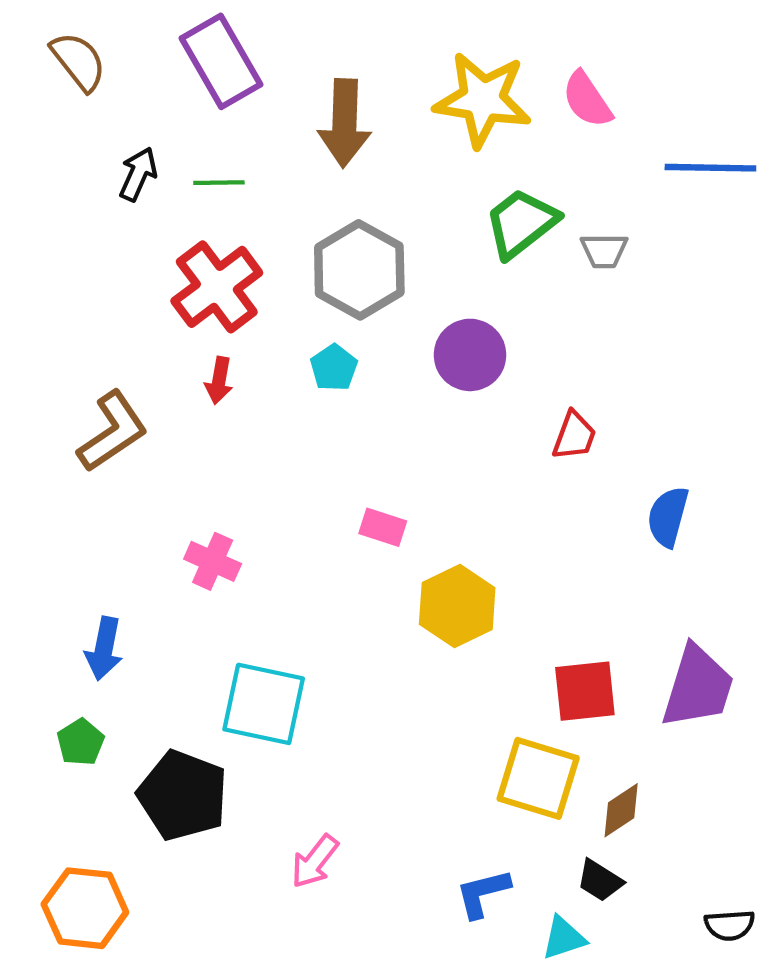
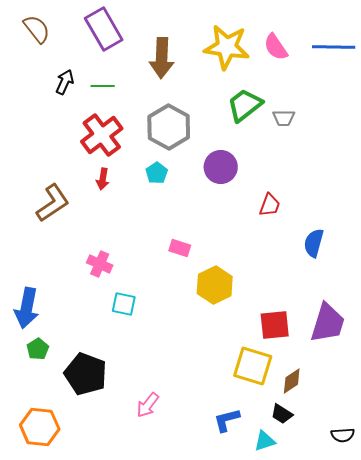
blue line: (710, 168) -> (334, 47), moved
blue arrow: (104, 649) -> (27, 308), moved, size x1.4
cyan square: (264, 704) -> (124, 304), moved, size x0.6

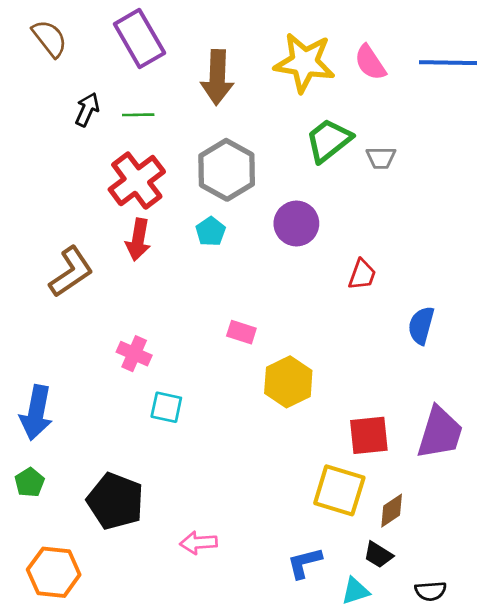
red arrow: (103, 179) -> (138, 240), size x1.4
green pentagon: (38, 349) -> (30, 482), moved
pink arrow: (148, 405) -> (198, 543), turned 48
black semicircle: (343, 435) -> (431, 591), moved

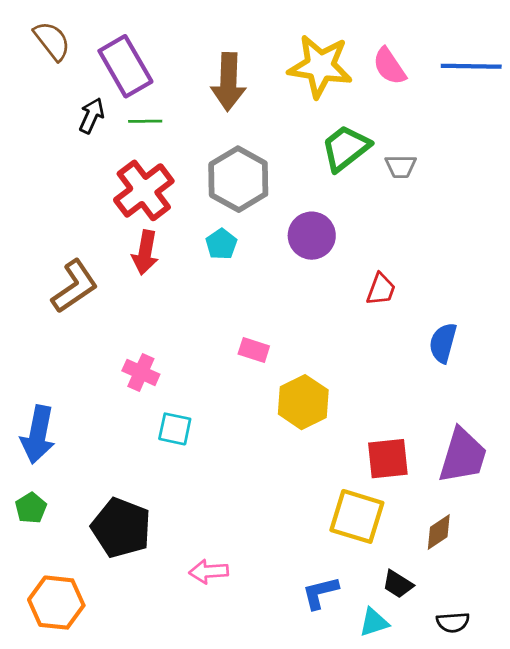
purple rectangle: (139, 38) -> (125, 66), moved
brown diamond: (392, 511) -> (439, 532), moved

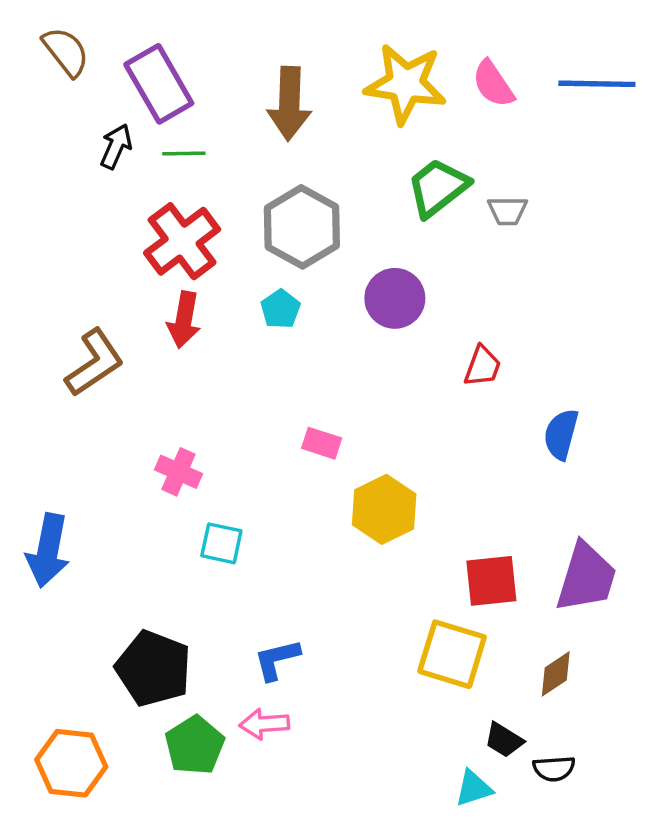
green pentagon: (31, 508) -> (195, 745), moved, size x1.5
blue L-shape: (320, 593) -> (277, 660), moved
black semicircle: (453, 622) -> (554, 769), moved

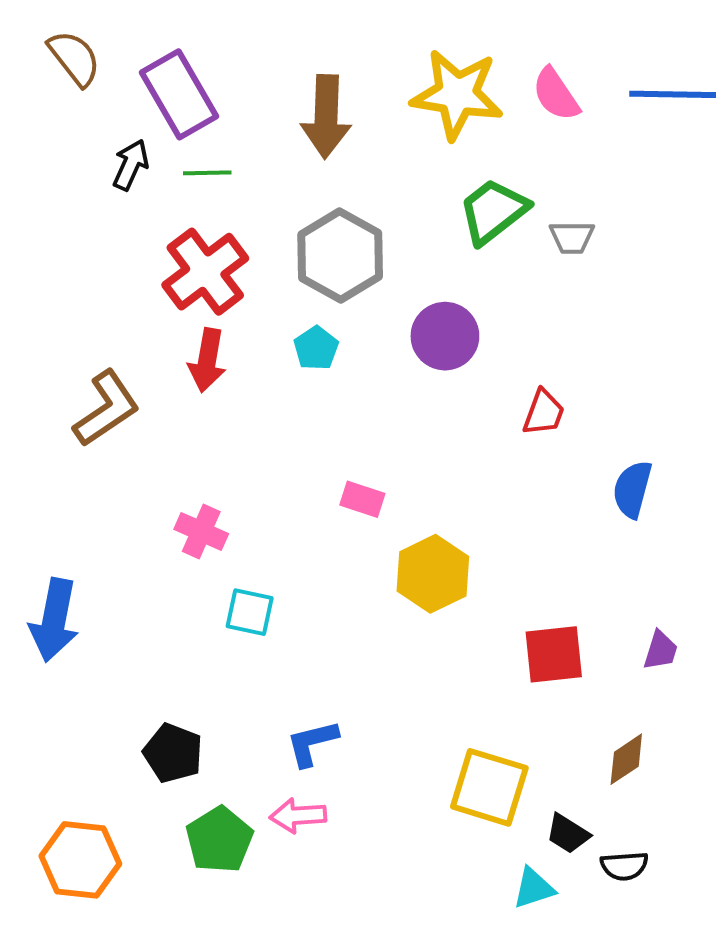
purple trapezoid: (586, 577) -> (661, 650), size x0.5
yellow square: (452, 654) -> (489, 787), moved
black pentagon: (153, 668) -> (173, 753), size x0.7

